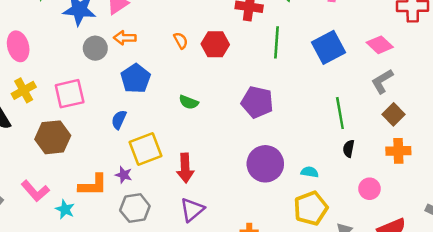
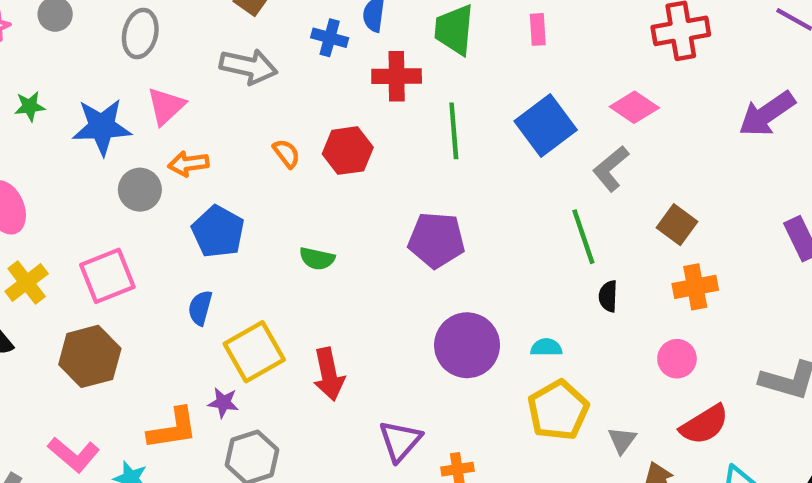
gray L-shape: (382, 81) -> (611, 169), moved
pink circle: (369, 189) -> (677, 359), moved
purple triangle: (192, 210) -> (400, 441), moved

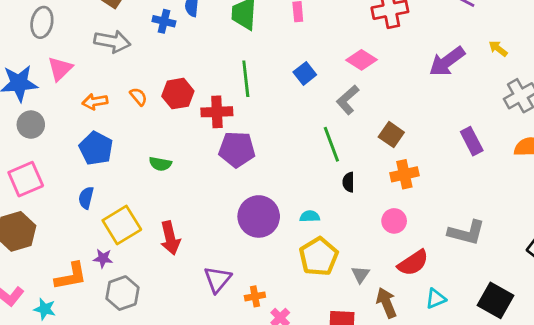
red cross: (397, 76) -> (217, 112), moved
blue square: (546, 126) -> (305, 73), size x0.6
orange arrow: (188, 164) -> (95, 102), moved
gray circle: (140, 190) -> (31, 125), moved

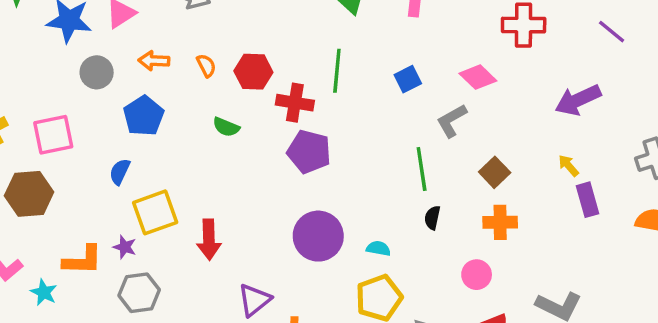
yellow arrow: (498, 49) -> (568, 166), moved
gray circle: (31, 125) -> (97, 72), moved
green semicircle: (160, 164) -> (226, 127), moved

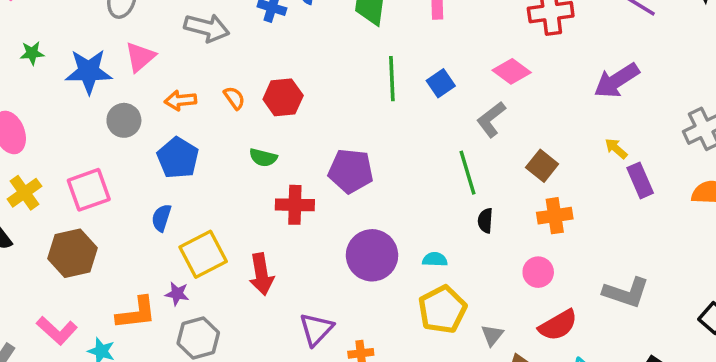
green line: (337, 71) -> (392, 79), moved
red cross: (295, 103) -> (295, 205), moved

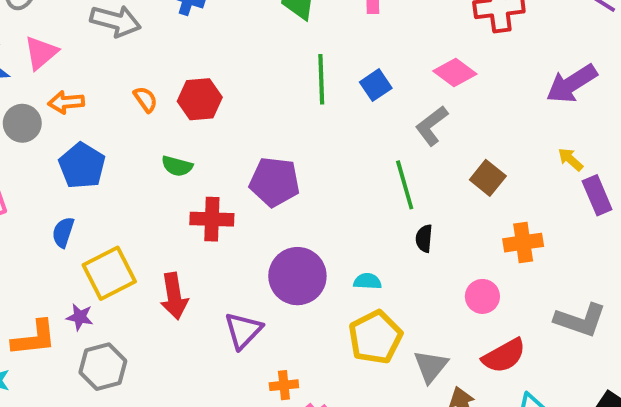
orange arrow: (180, 100) -> (66, 102), moved
orange cross: (555, 216) -> (523, 243), moved
purple triangle: (316, 329) -> (243, 330), moved
gray triangle: (492, 335) -> (431, 366), size x1.4

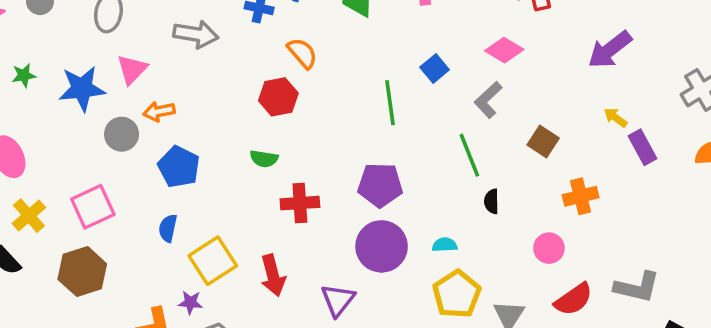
green line: (321, 79) -> (390, 103), moved
orange semicircle: (145, 99) -> (302, 53), moved, size x1.4
purple pentagon: (275, 182) -> (380, 185), moved
gray L-shape: (580, 320) -> (637, 287), moved

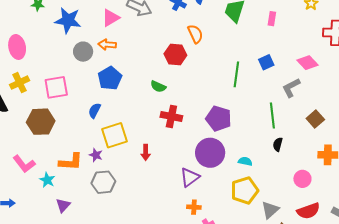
pink triangle: (132, 69) -> (111, 18), moved
red arrow: (273, 275) -> (146, 152), size x0.7
purple triangle: (338, 300) -> (190, 177), moved

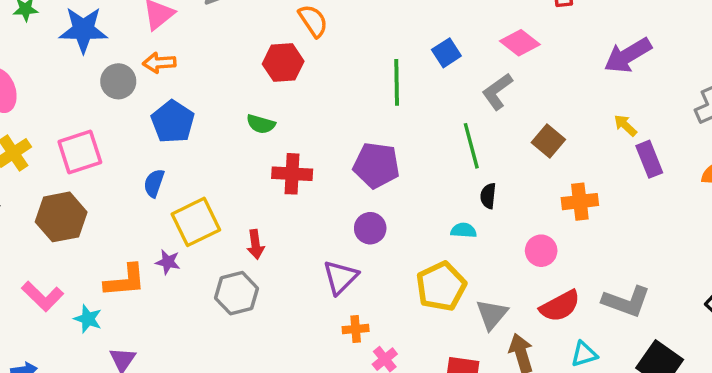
purple circle: (210, 153) -> (370, 228), size x0.6
cyan semicircle: (245, 161) -> (464, 230), moved
gray hexagon: (103, 182) -> (237, 293), moved

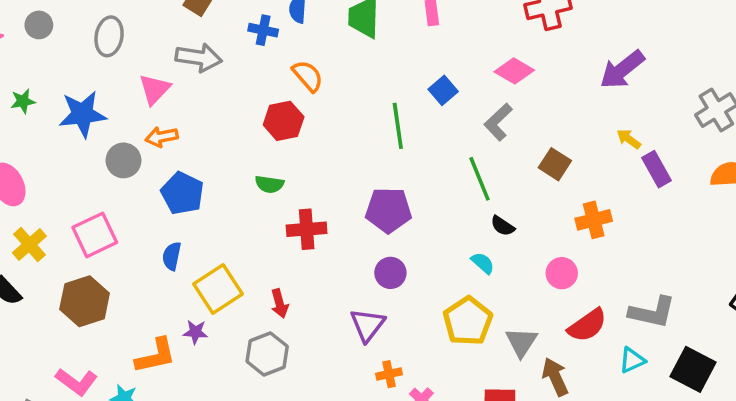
black semicircle: (488, 196) -> (503, 226), turned -55
cyan semicircle: (464, 230) -> (483, 263), turned 45
cyan triangle: (584, 354) -> (632, 360), moved

